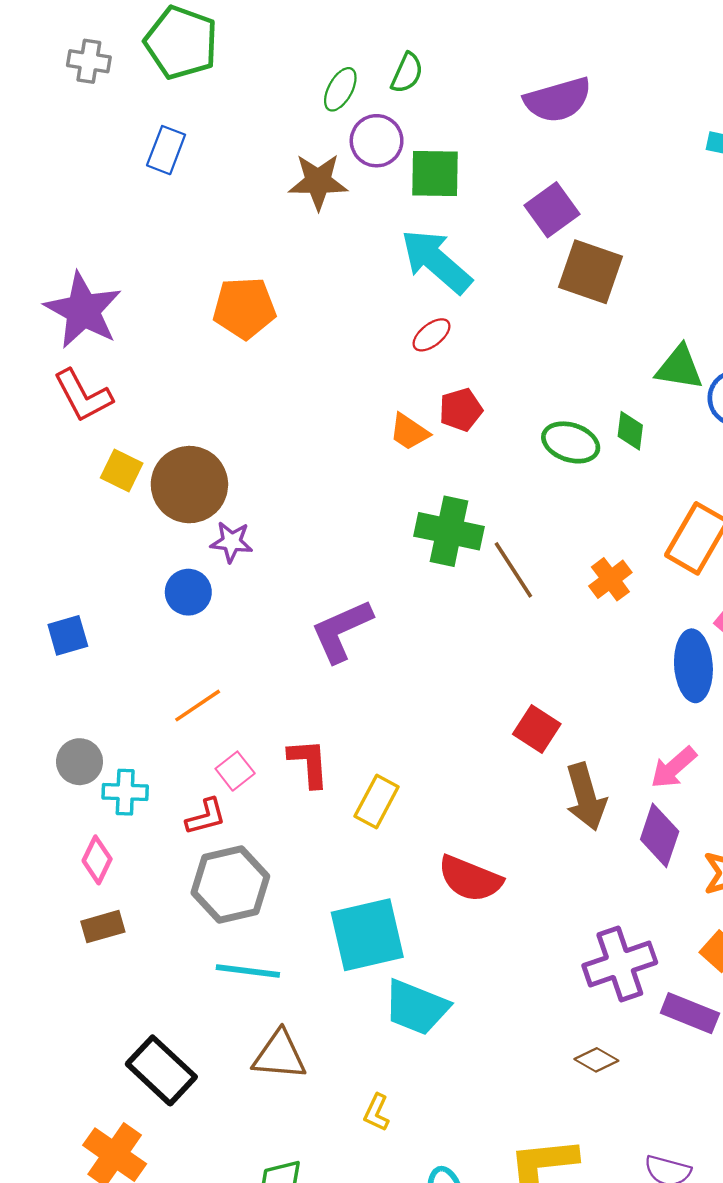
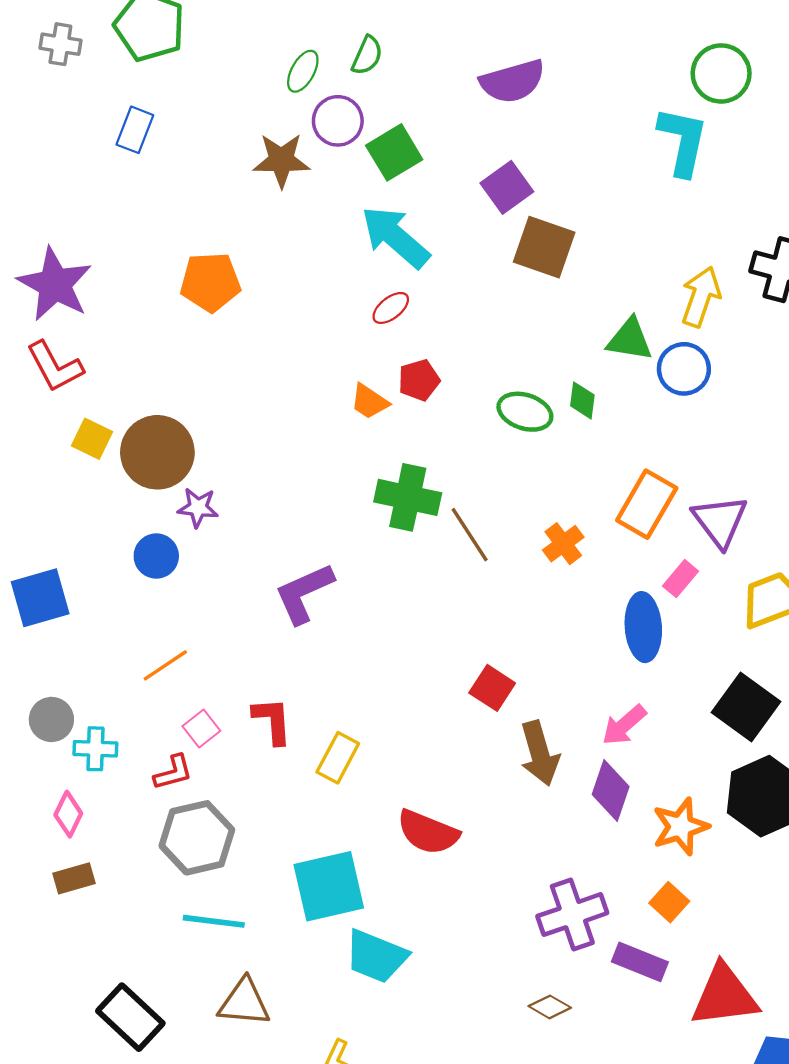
green square: (435, 173) -> (394, 152), turned -32
blue square: (68, 635) -> (40, 598), size x1.5

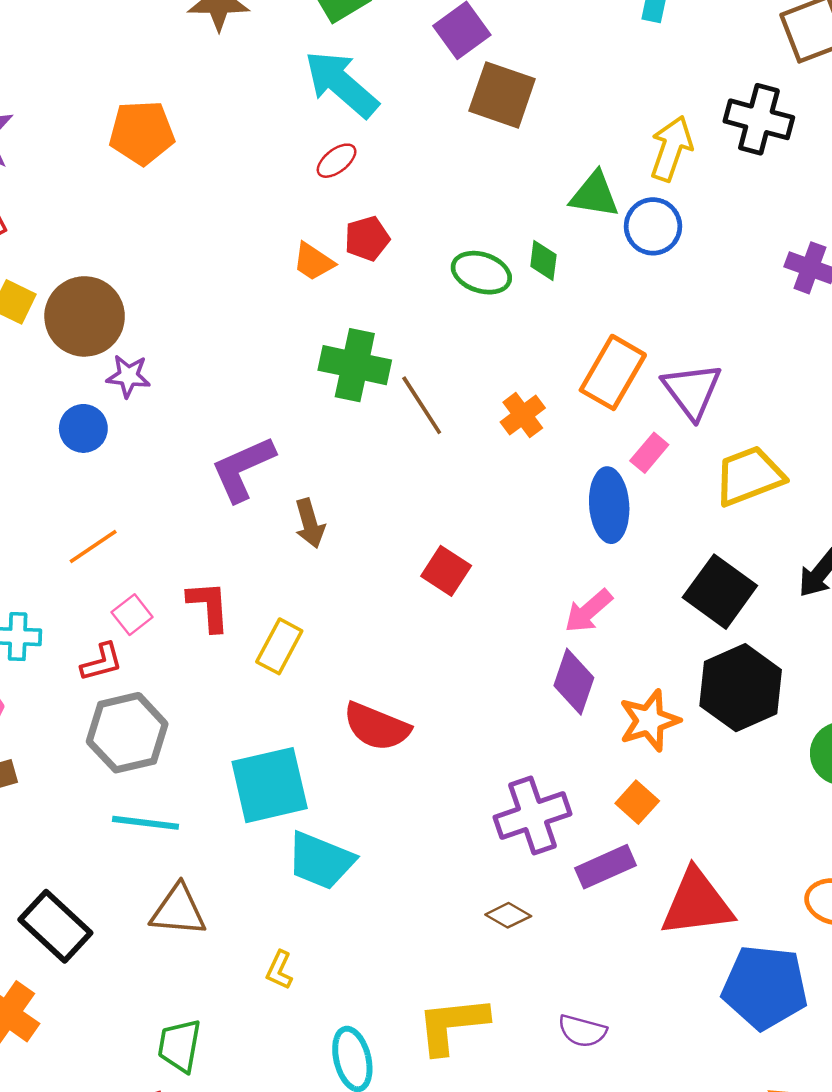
brown arrow: (540, 753) -> (310, 523), moved, size x0.7
purple rectangle: (640, 962) -> (606, 867), turned -46

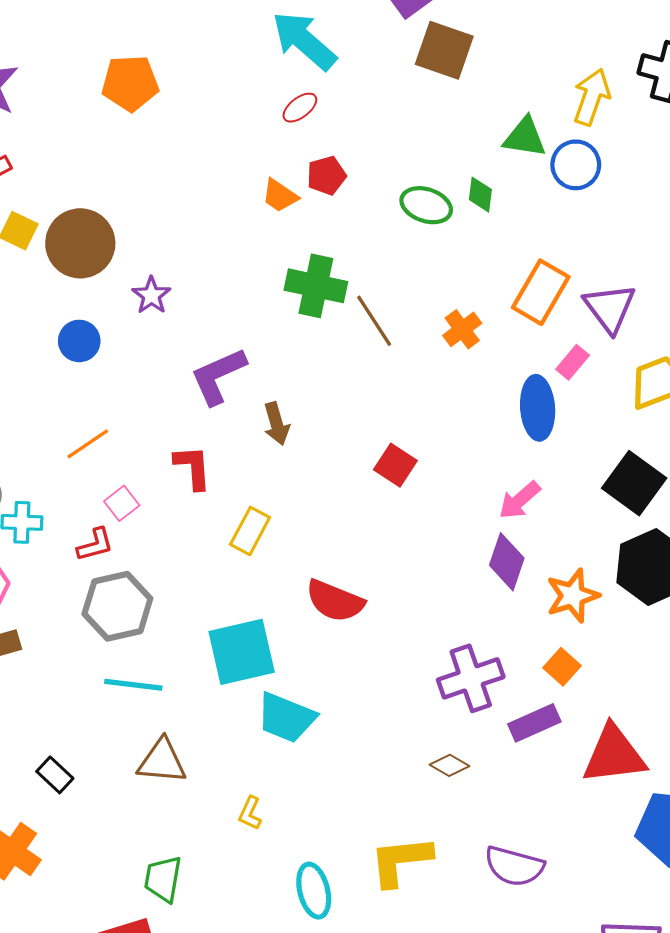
purple star: (128, 376) -> (151, 295), moved, turned 30
red L-shape: (209, 606) -> (193, 467), moved
black rectangle: (55, 926) -> (55, 775), size x0.6
purple semicircle: (582, 1031) -> (514, 866), size x1.4

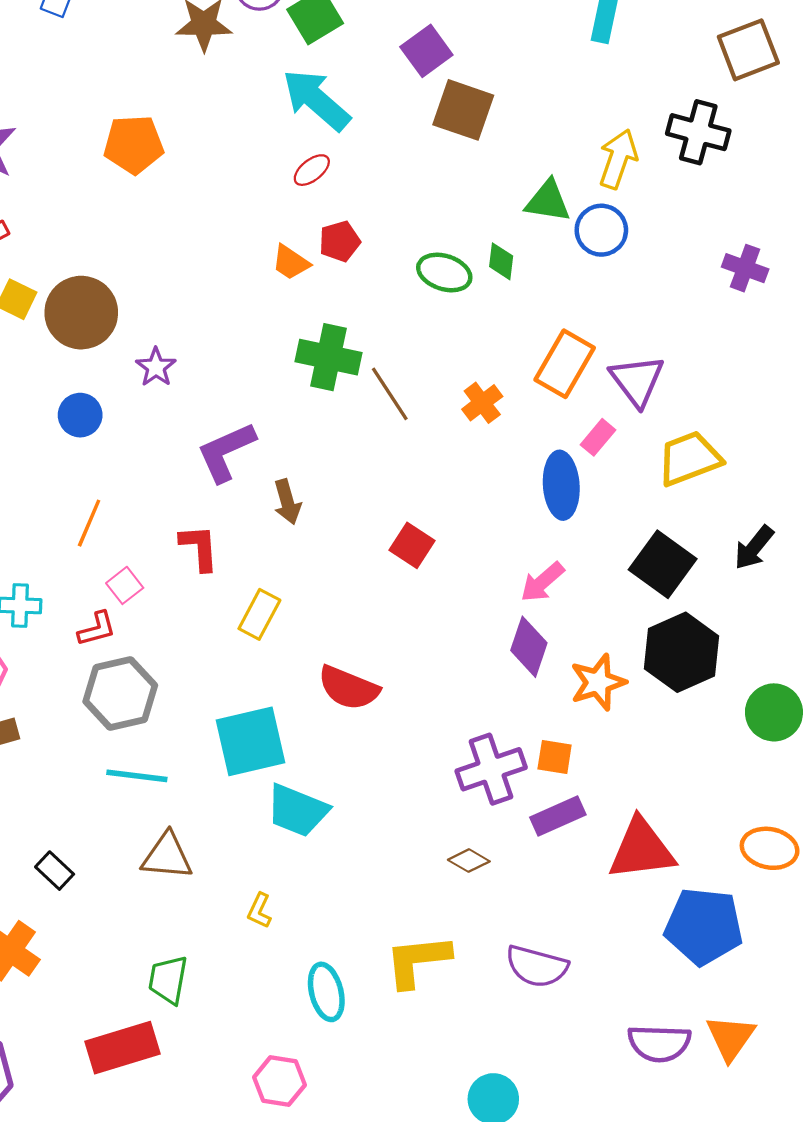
orange line: (88, 444) -> (89, 523), turned -33
orange square: (562, 667) -> (555, 757), moved, turned -33

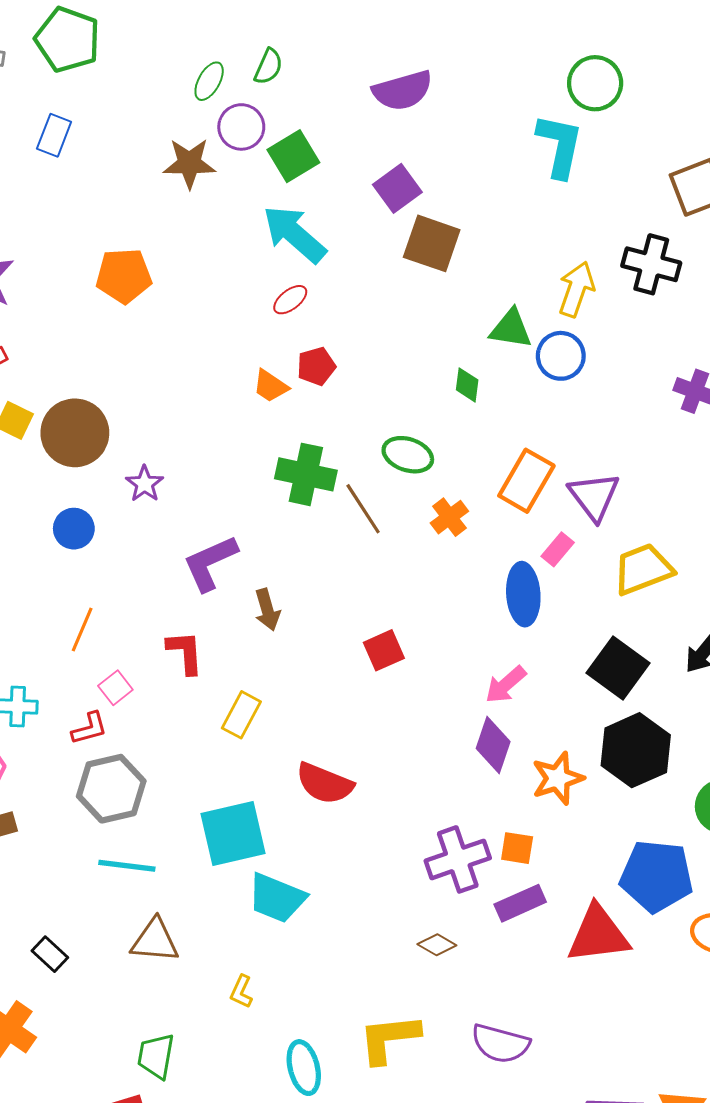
green ellipse: (444, 272) -> (408, 455), moved
red square: (412, 545) -> (384, 650), turned 33
blue pentagon: (704, 926) -> (656, 876), moved

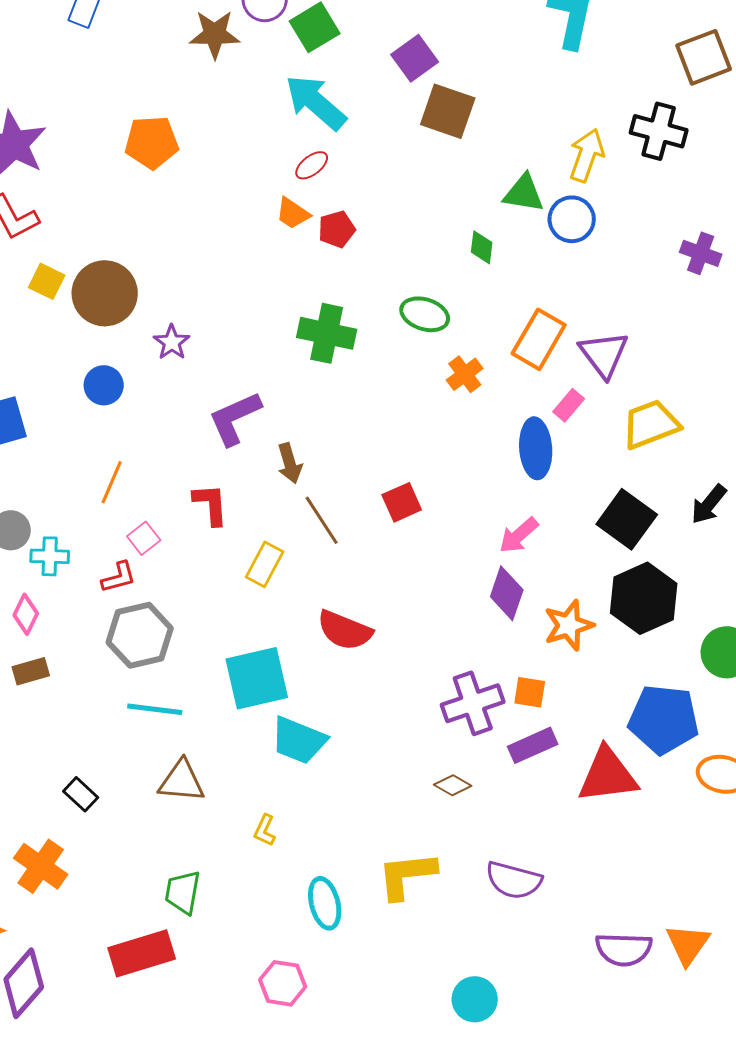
orange trapezoid: (270, 386) -> (293, 213), moved
brown line: (363, 509) -> (322, 520), moved

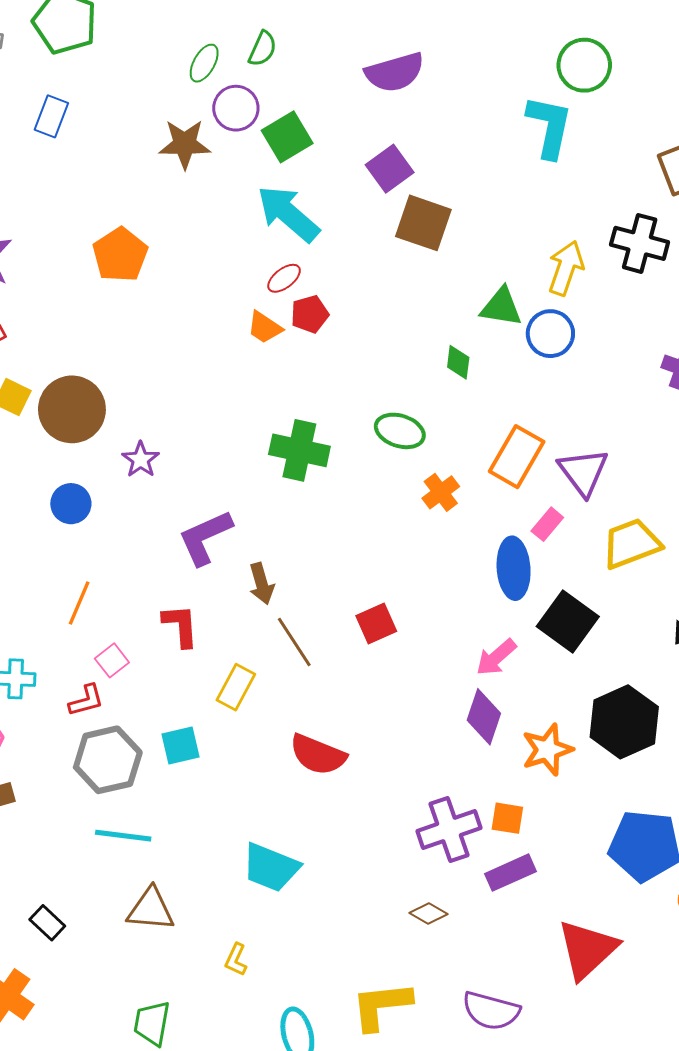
orange pentagon: (152, 142) -> (120, 255), turned -30
red pentagon: (337, 229) -> (310, 314), moved
black square: (627, 519) -> (568, 621), moved
cyan square: (257, 678) -> (181, 745), moved, size x0.6
red triangle: (608, 775) -> (587, 949), moved, turned -36

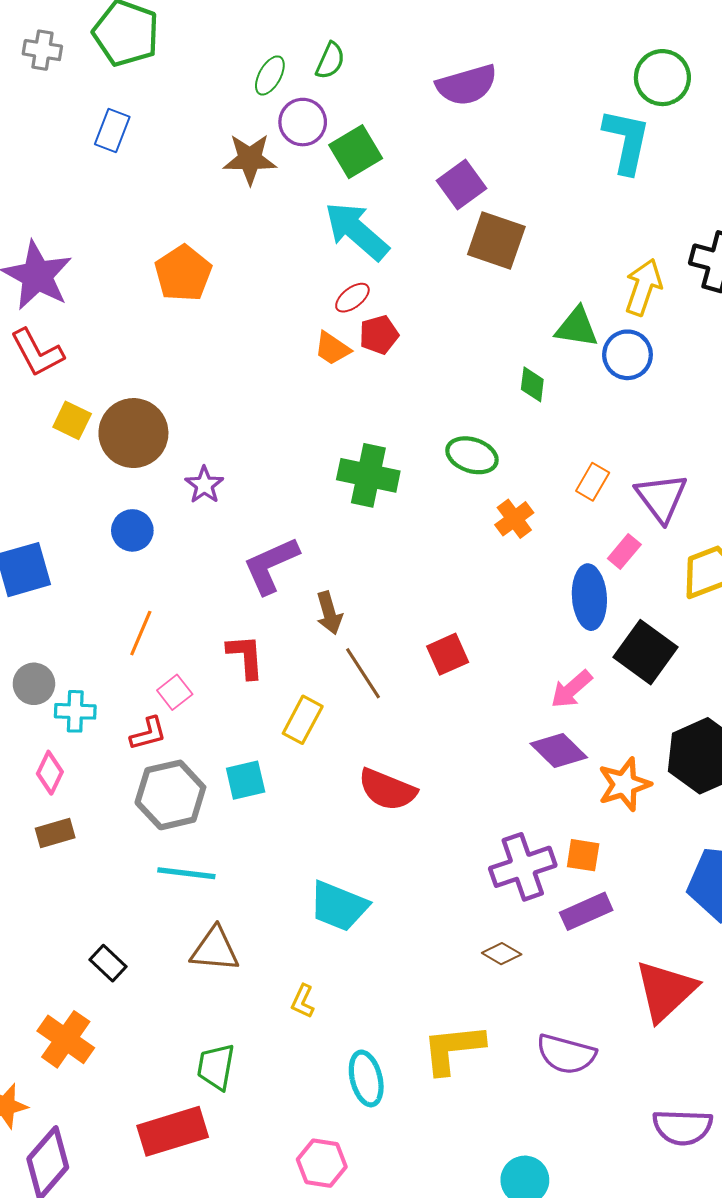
orange rectangle: (517, 457) -> (593, 482), size x0.6
purple diamond: (484, 717) -> (559, 750), turned -64

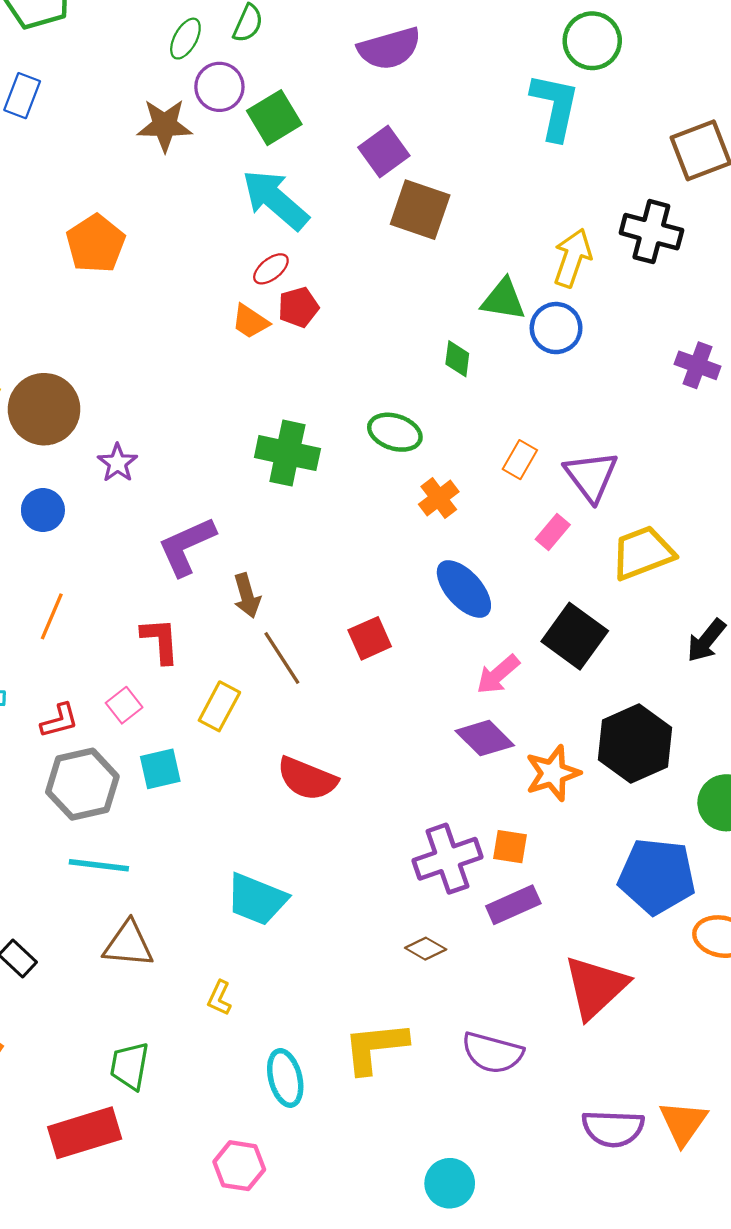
blue ellipse: (589, 597) -> (464, 589), moved, turned -38
pink square: (175, 692) -> (124, 705), moved

